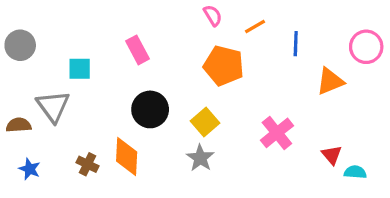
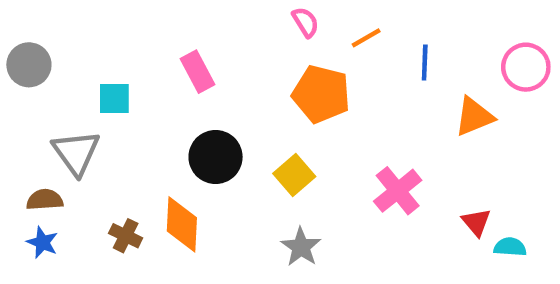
brown semicircle: (19, 125) -> (45, 200), moved
gray star: (200, 158) -> (301, 247), moved

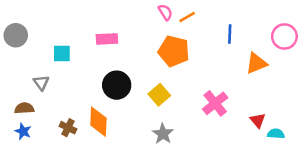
orange line: (366, 38) -> (187, 17), moved
pink rectangle: (198, 72) -> (107, 39), turned -65
gray triangle: (76, 152) -> (41, 83), size x0.6

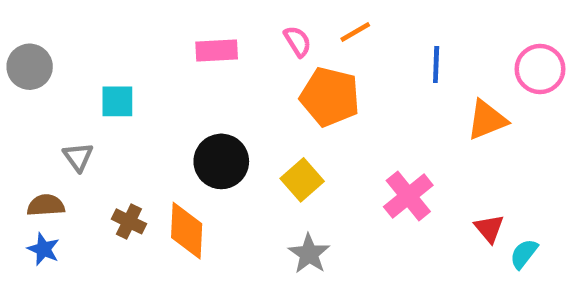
pink semicircle: (165, 12) -> (298, 41), moved
pink rectangle: (107, 39) -> (217, 51), moved
brown cross: (68, 128) -> (129, 221), moved
cyan semicircle: (276, 134) -> (524, 254), turned -56

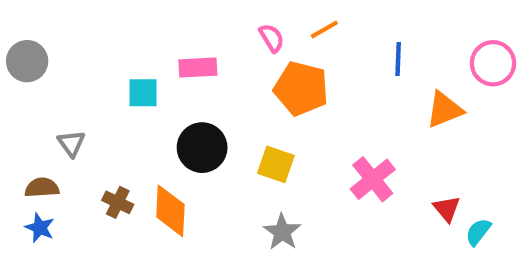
pink rectangle: (217, 51) -> (198, 67), moved
cyan square: (117, 101) -> (143, 93), moved
yellow square: (302, 180) -> (276, 164), turned -30

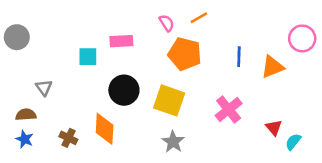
blue line: (398, 59) -> (239, 57), moved
yellow square: (276, 164) -> (169, 100), size x1.4
brown cross: (118, 202) -> (68, 138), moved

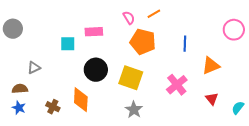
orange triangle: (272, 67) -> (211, 66), moved
gray triangle: (44, 88) -> (34, 68), turned 40
cyan semicircle: (293, 142) -> (238, 108), moved

